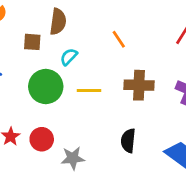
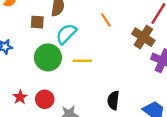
cyan semicircle: (69, 57) -> (66, 34), size x1.5
brown cross: (139, 85) -> (143, 37), moved, turned 30

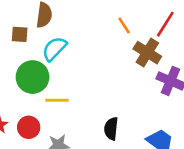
orange line: (106, 20) -> (124, 25), moved
yellow line: (82, 61) -> (57, 100), moved

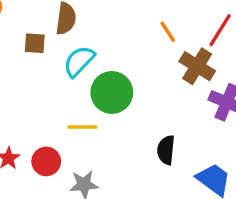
green circle: (33, 77) -> (112, 92), moved
black semicircle: (111, 129) -> (166, 150), moved

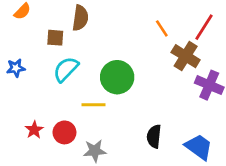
cyan semicircle: (79, 61) -> (66, 69), moved
black semicircle: (166, 150) -> (154, 136), moved

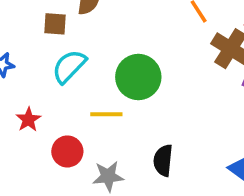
red star: (34, 130) -> (28, 120), moved
black semicircle: (154, 136) -> (163, 160), moved

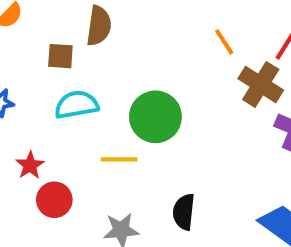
cyan semicircle: (69, 66) -> (77, 105), turned 36
red circle: (67, 151) -> (54, 200), moved

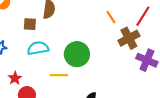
brown cross: (261, 84) -> (129, 38), turned 30

